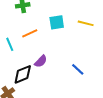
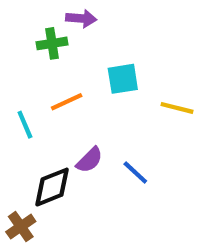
yellow line: (86, 23) -> (177, 108), moved
blue line: (78, 69) -> (135, 172), moved

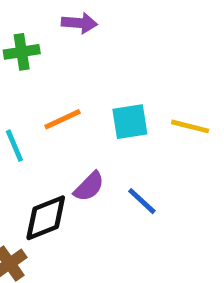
green cross: (52, 43) -> (22, 52), moved
cyan square: (123, 79) -> (130, 122), moved

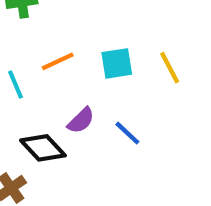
yellow line: (190, 126) -> (170, 68), turned 48
black diamond: (46, 218) -> (43, 148), turned 69

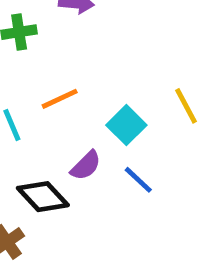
cyan square: (117, 63) -> (126, 125), moved, turned -36

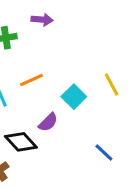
blue line: (138, 180) -> (104, 152), moved

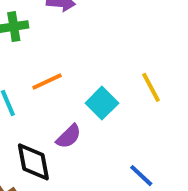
black diamond: (21, 142) -> (33, 162), turned 32

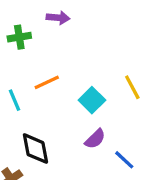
purple semicircle: (69, 136) -> (95, 139), moved

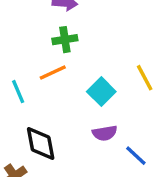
green cross: (19, 37) -> (65, 40), moved
purple semicircle: (95, 139) -> (105, 133), turned 35

